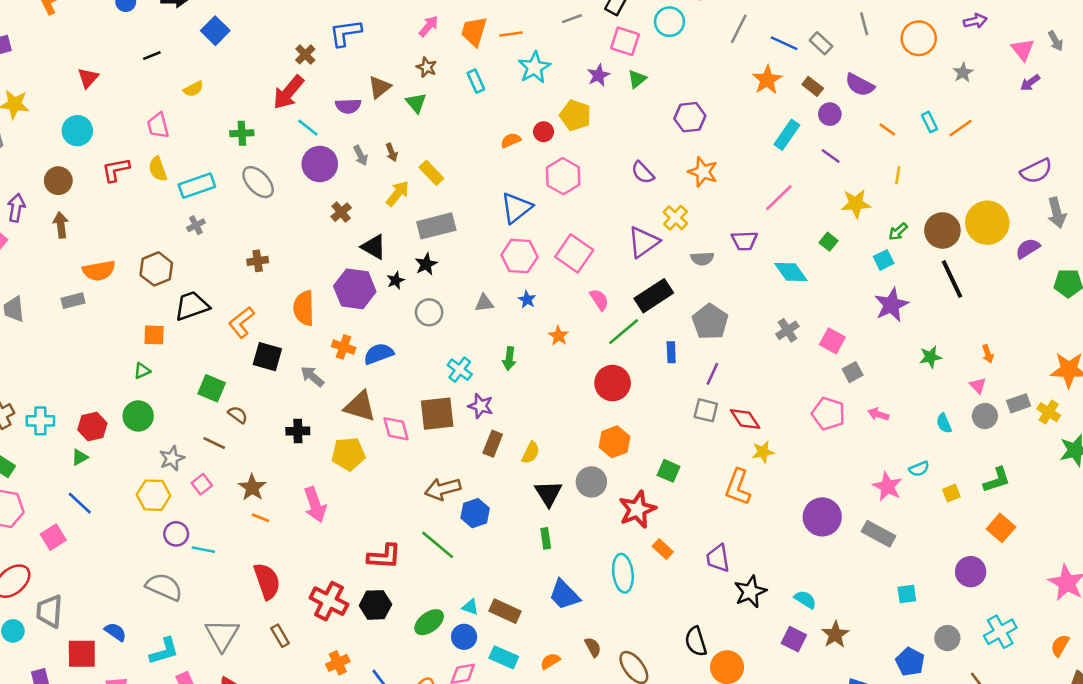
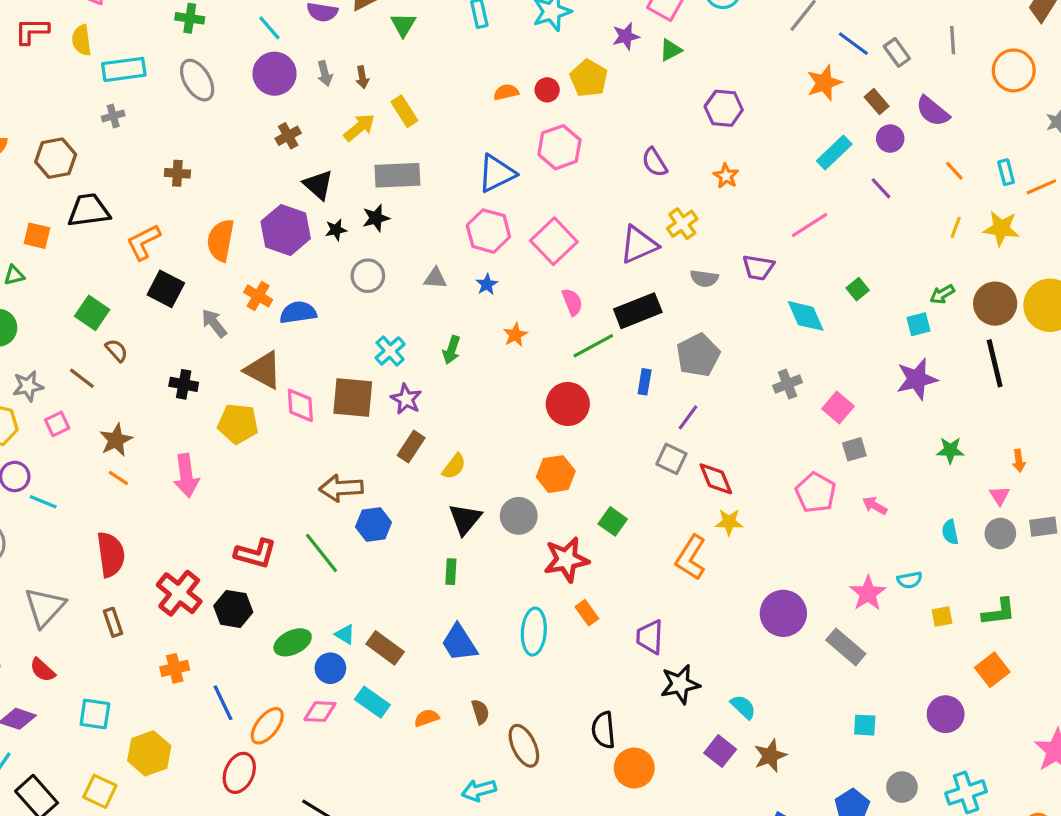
orange star: (703, 172) -> (726, 176), size x0.7
yellow star: (856, 204) -> (1001, 228), moved

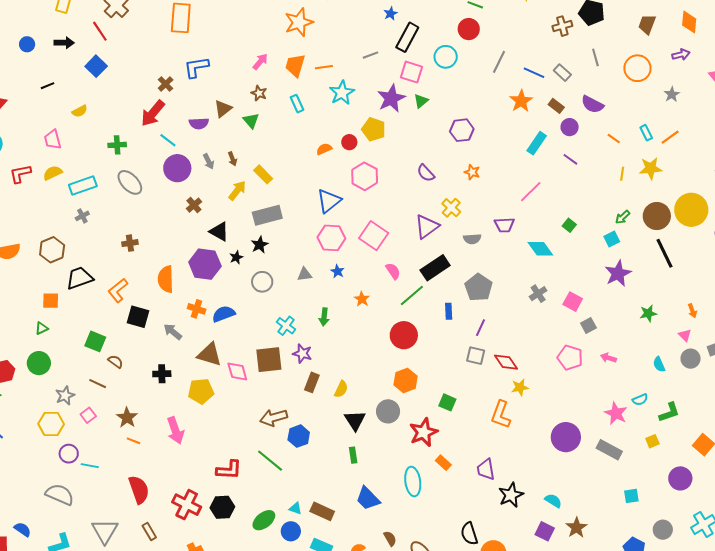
purple star: (626, 36) -> (391, 98), size x1.6
yellow semicircle: (82, 40) -> (53, 173), turned 84
green L-shape: (999, 612) -> (669, 412), moved
yellow square: (942, 616) -> (652, 441), moved

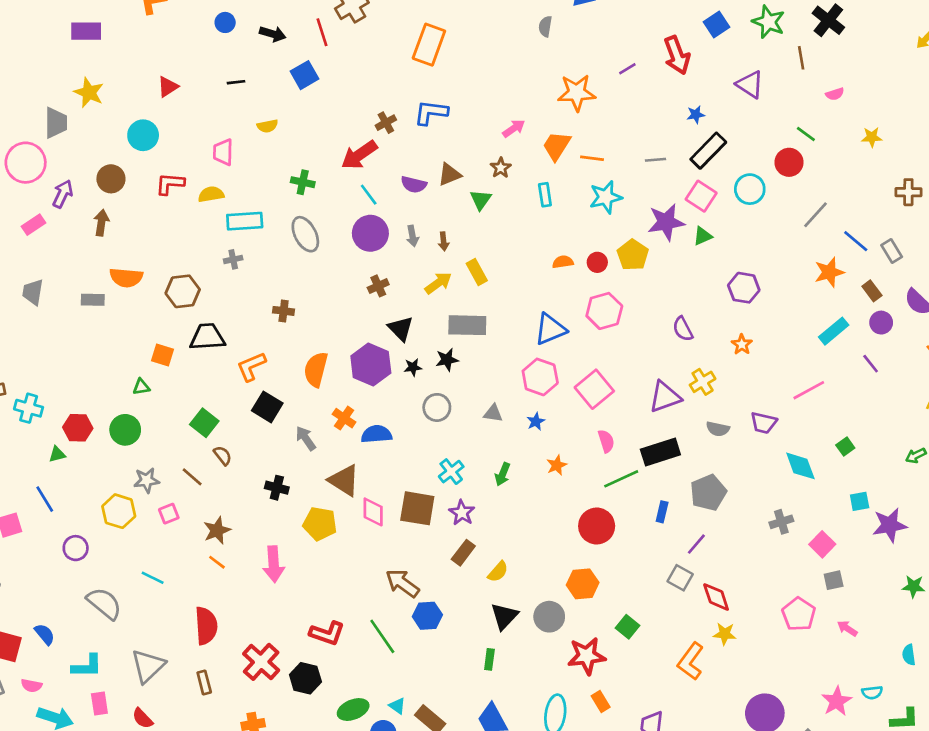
cyan square: (612, 239) -> (860, 501), moved
brown arrow: (274, 418) -> (402, 583), turned 36
purple circle: (69, 454) -> (76, 548), moved

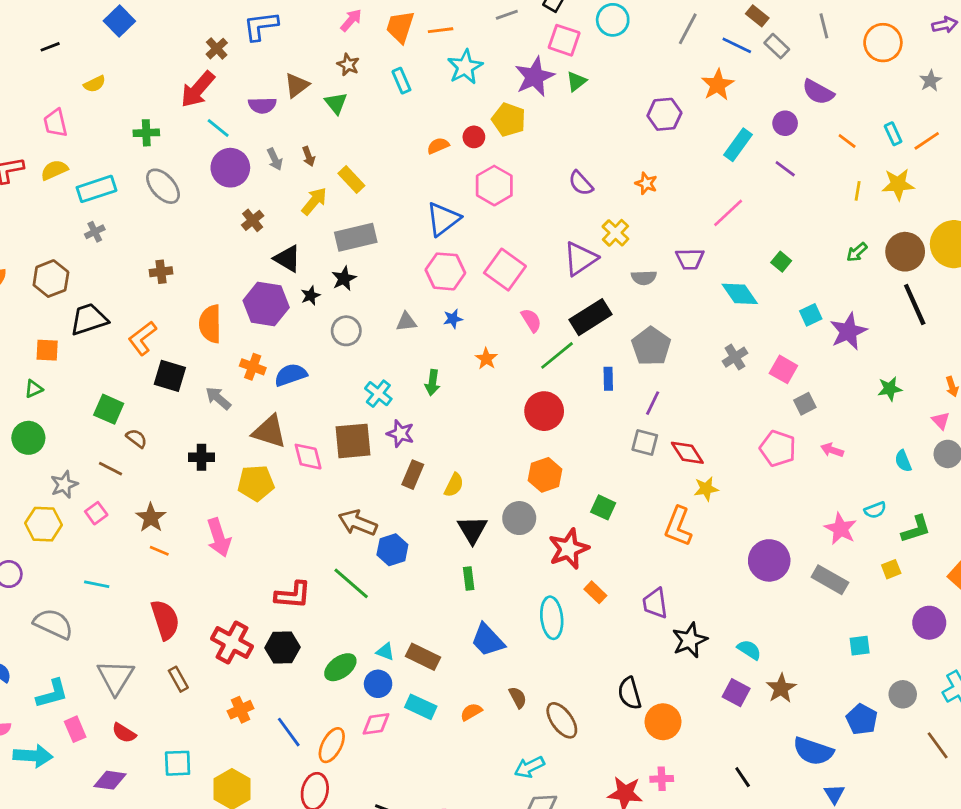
purple hexagon: (744, 288) -> (664, 114), moved
brown rectangle: (872, 291) -> (757, 16), moved
blue star: (536, 421) -> (453, 319), turned 30

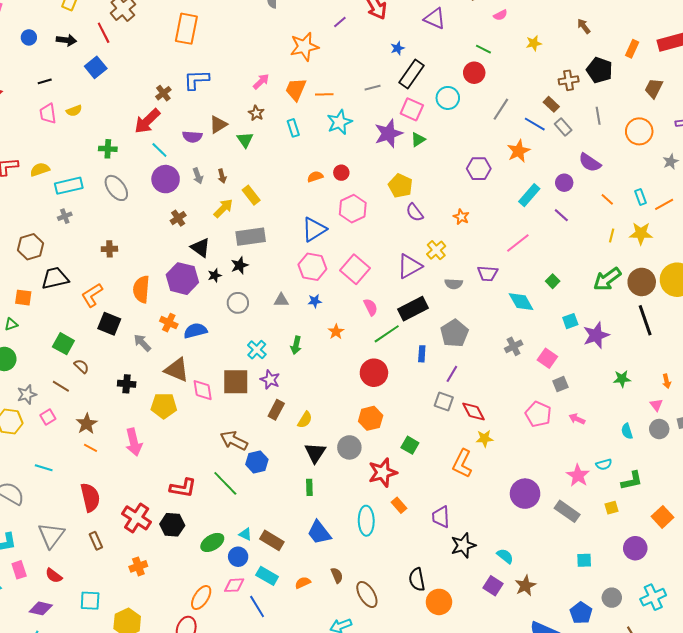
yellow pentagon: (509, 120) -> (400, 186), moved
pink trapezoid: (55, 123) -> (48, 114), moved
green arrow: (857, 252) -> (607, 279), size x1.8
blue line: (289, 732) -> (257, 607), moved

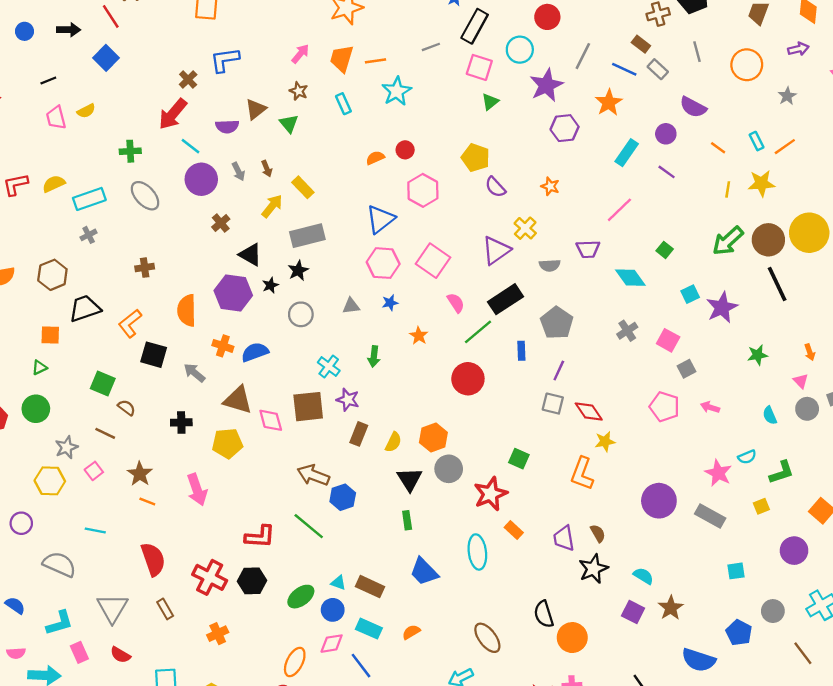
purple star: (388, 133) -> (546, 85), moved
orange hexagon: (371, 418) -> (433, 438), moved
brown semicircle: (337, 575) -> (598, 533), moved

